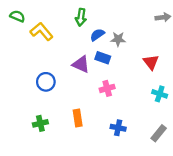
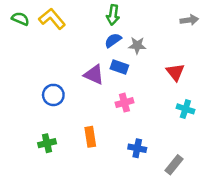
green arrow: (81, 17) -> (113, 15), moved
yellow L-shape: (41, 31) -> (52, 19), moved
gray rectangle: (159, 133) -> (174, 165), moved

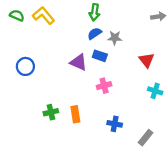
blue circle: (53, 95) -> (25, 66), moved
green cross: (47, 143) -> (51, 112), moved

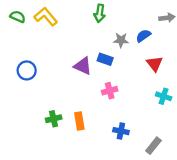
blue semicircle: (94, 34) -> (143, 36), moved

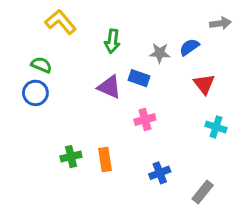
green arrow: (100, 13) -> (112, 41), moved
green semicircle: (18, 17) -> (41, 65), moved
blue cross: (121, 131) -> (160, 173), turned -32

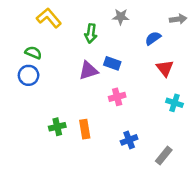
gray star: (160, 53) -> (121, 17), moved
purple triangle: (109, 87) -> (88, 71), turned -42

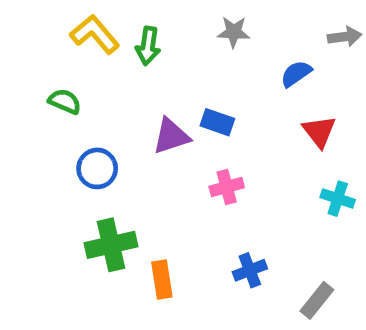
green arrow: (91, 33) -> (148, 46), moved
blue circle: (29, 75) -> (97, 168), moved
green cross: (57, 127) -> (111, 245), size x1.5
orange rectangle: (85, 129) -> (162, 280), moved

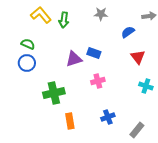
blue circle: (97, 168) -> (27, 63), moved
green cross: (111, 245) -> (54, 93), moved

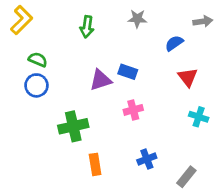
yellow L-shape: (41, 15) -> (21, 20), moved, turned 85

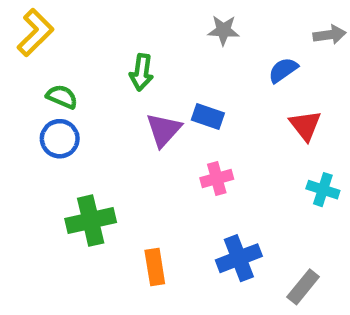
green arrow: (87, 27) -> (142, 72), moved
purple triangle: (101, 80) -> (164, 130), turned -30
green cross: (73, 126) -> (91, 221), moved
blue cross: (147, 159) -> (239, 258), size x1.4

